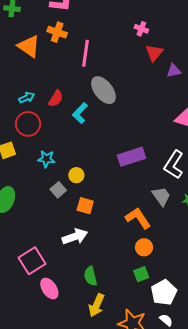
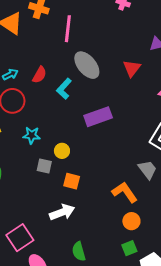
red triangle: (154, 53) -> (132, 68), moved
purple rectangle: (131, 157) -> (98, 117), moved
gray square: (58, 190) -> (44, 166), turned -35

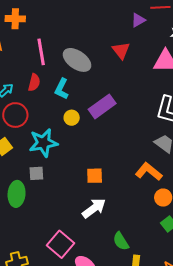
pink line: (68, 29) -> (41, 52), moved
cyan star: (32, 135) -> (43, 143), size x1.6
yellow circle: (62, 151) -> (72, 118), moved
gray square: (44, 166) -> (36, 173), moved

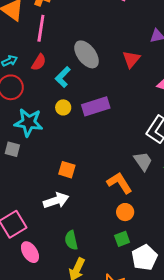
pink line: (41, 52) -> (41, 28), moved

